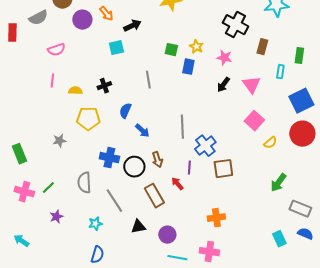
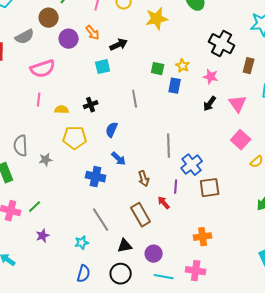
pink semicircle: (56, 50) -> (43, 69), size x1.4
blue arrow: (142, 131) -> (119, 159), moved
black circle: (134, 167) -> (121, 274), moved
gray semicircle: (84, 183) -> (21, 146), moved

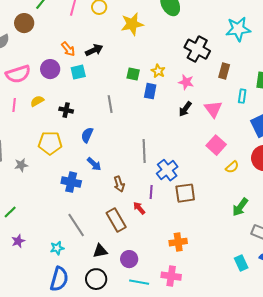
orange arrow: (93, 33) -> (68, 49), moved
purple circle: (69, 39) -> (50, 69), moved
black cross: (91, 105) -> (66, 110), turned 32
yellow semicircle: (62, 110) -> (37, 101), moved, turned -32
blue semicircle: (84, 274) -> (59, 279), size x1.4

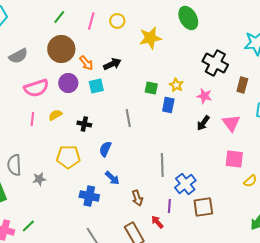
brown circle: (24, 23) -> (61, 49), moved, size x1.4
pink square: (216, 145) -> (234, 159), turned -36

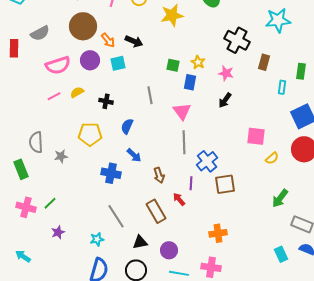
black arrow: (112, 64) -> (134, 41), turned 48
pink line: (32, 119) -> (54, 96), turned 56
pink triangle: (231, 123) -> (182, 111), moved

